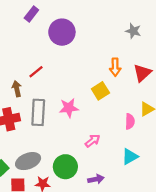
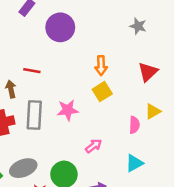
orange arrow: (115, 67) -> (101, 66), moved
red line: (36, 72) -> (32, 71), turned 49

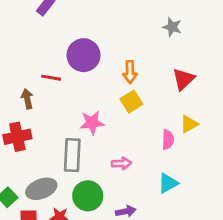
purple circle: (60, 27) -> (84, 55), moved
gray rectangle: (34, 115) -> (72, 155), moved
pink arrow: (94, 146) -> (122, 163), turned 35

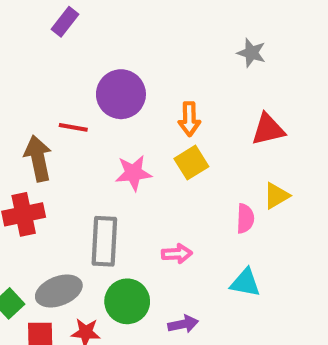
red triangle: (183, 79) -> (268, 129), turned 30
brown arrow: (27, 99) -> (38, 158), size x1.5
pink star: (92, 123) -> (133, 173), moved
cyan triangle: (168, 183) -> (245, 283), turned 40

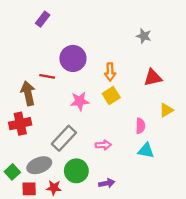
yellow triangle: (276, 196) -> (166, 110), moved
gray rectangle: (104, 241) -> (64, 138), turned 40
cyan triangle: (245, 283) -> (146, 151), moved

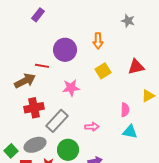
gray star: (144, 36) -> (128, 21), moved
orange arrow: (110, 72) -> (98, 41), moved
brown arrow: (28, 93) -> (25, 81), turned 75
yellow square: (111, 96) -> (103, 71), moved
red cross: (20, 124) -> (34, 108), moved

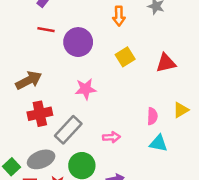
orange arrow: (98, 41) -> (119, 16), moved
red line: (42, 66) -> (46, 30), moved
yellow square: (103, 71) -> (125, 57), moved
yellow triangle: (148, 96) -> (181, 110), moved

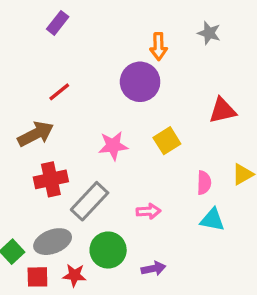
red line: (46, 30) -> (59, 92), moved, turned -49
purple circle: (78, 42) -> (140, 82), moved
yellow square: (125, 57) -> (167, 141), moved

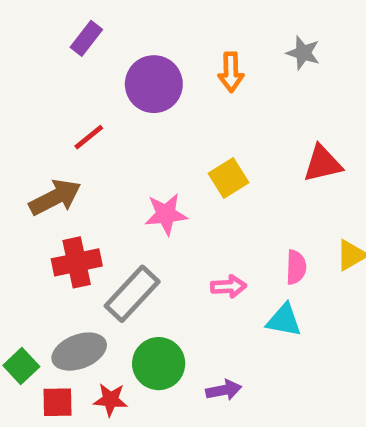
purple circle: (140, 82) -> (154, 84), moved
yellow square: (167, 141) -> (229, 178), moved
pink arrow: (148, 211) -> (229, 286), moved
cyan triangle: (212, 220) -> (284, 320), moved

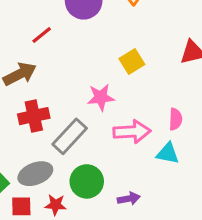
pink star: (166, 214) -> (101, 97), moved
pink arrow: (229, 286) -> (132, 132), size x1.6

